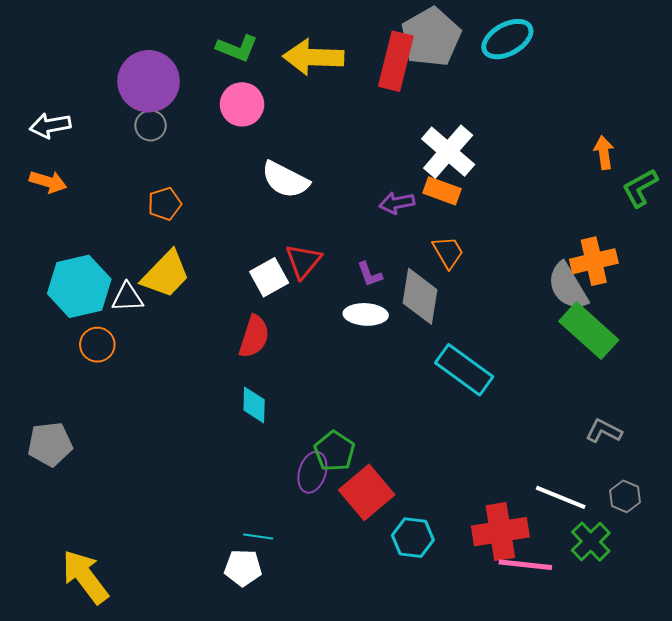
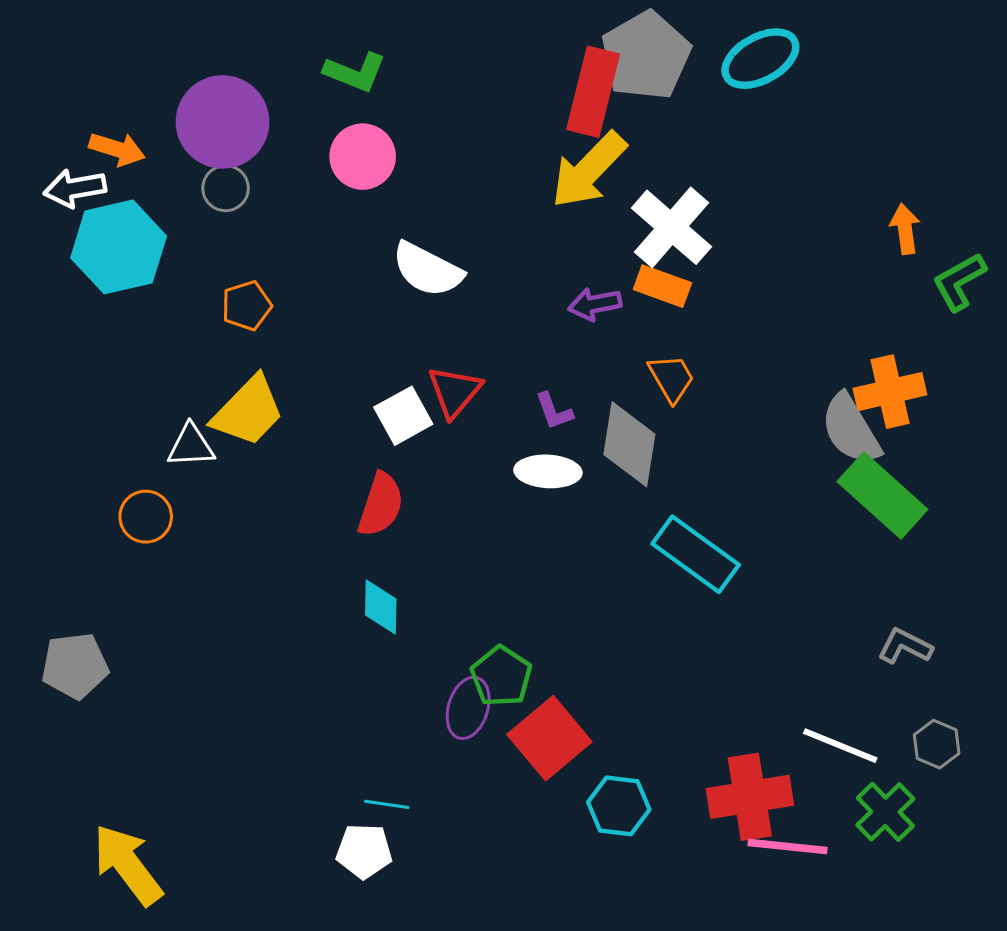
yellow arrow: (313, 57) -> (589, 170), moved, turned -48
orange arrow: (48, 182) -> (117, 149), moved
cyan hexagon: (79, 286) -> (119, 247), moved

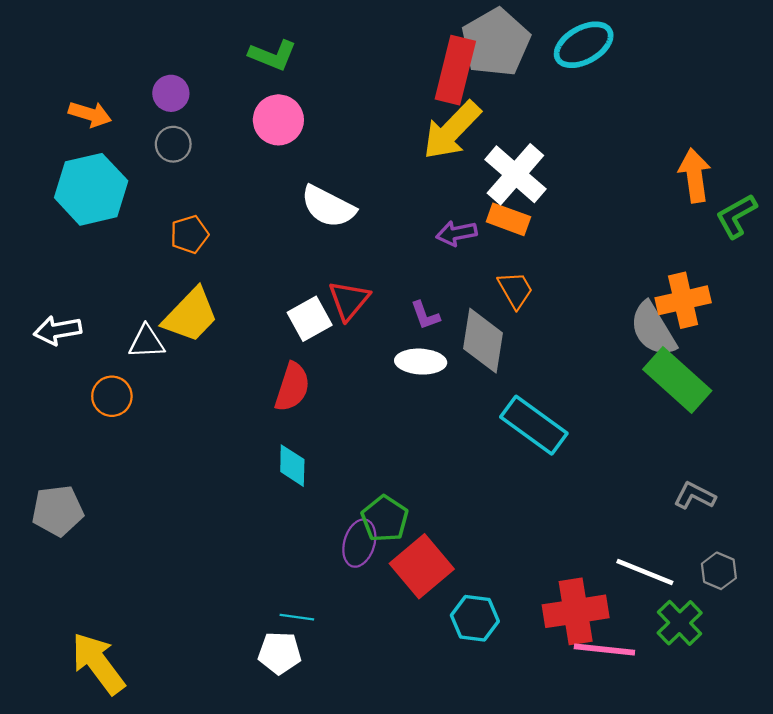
purple circle: (223, 122) -> (171, 93), size x0.5
white arrow: (75, 188) -> (58, 330), moved
orange arrow: (905, 229) -> (695, 175), size x1.4

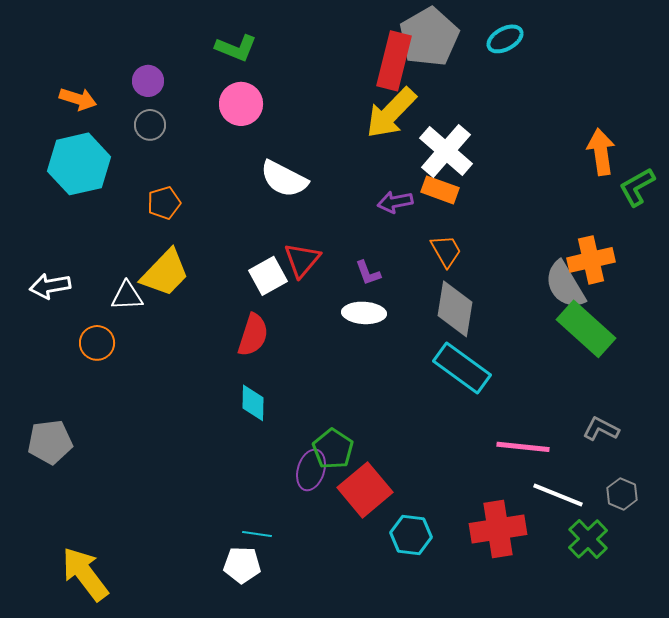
cyan ellipse: (584, 45) -> (505, 39), size x0.7
gray diamond: (483, 341) -> (455, 309), moved
pink line: (604, 649) -> (523, 447), moved

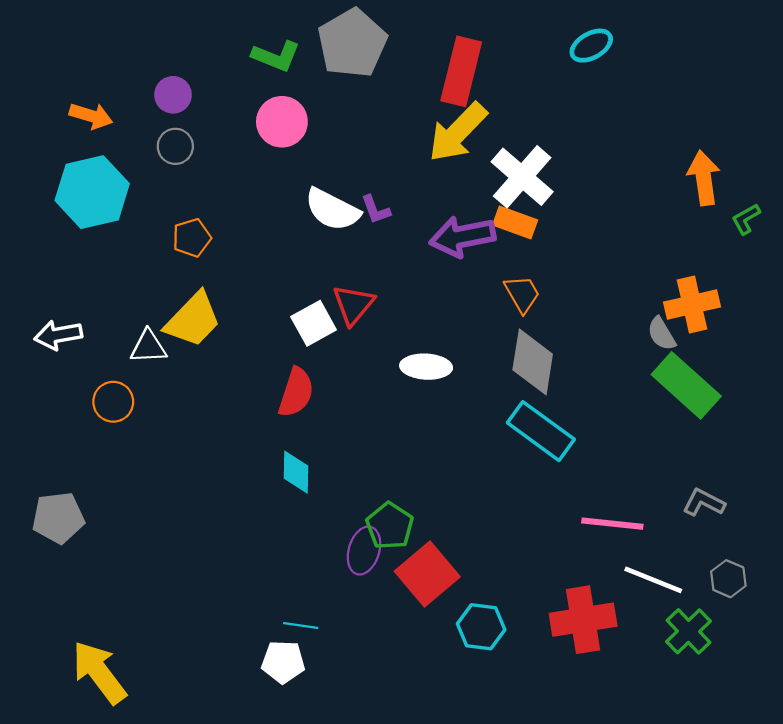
gray pentagon: (429, 37) -> (352, 43), moved
green L-shape: (637, 187) -> (746, 219), size x0.7
purple arrow: (395, 202) -> (462, 237), size x1.6
purple L-shape: (368, 273) -> (376, 210), moved
gray semicircle: (565, 285) -> (662, 334), size x0.6

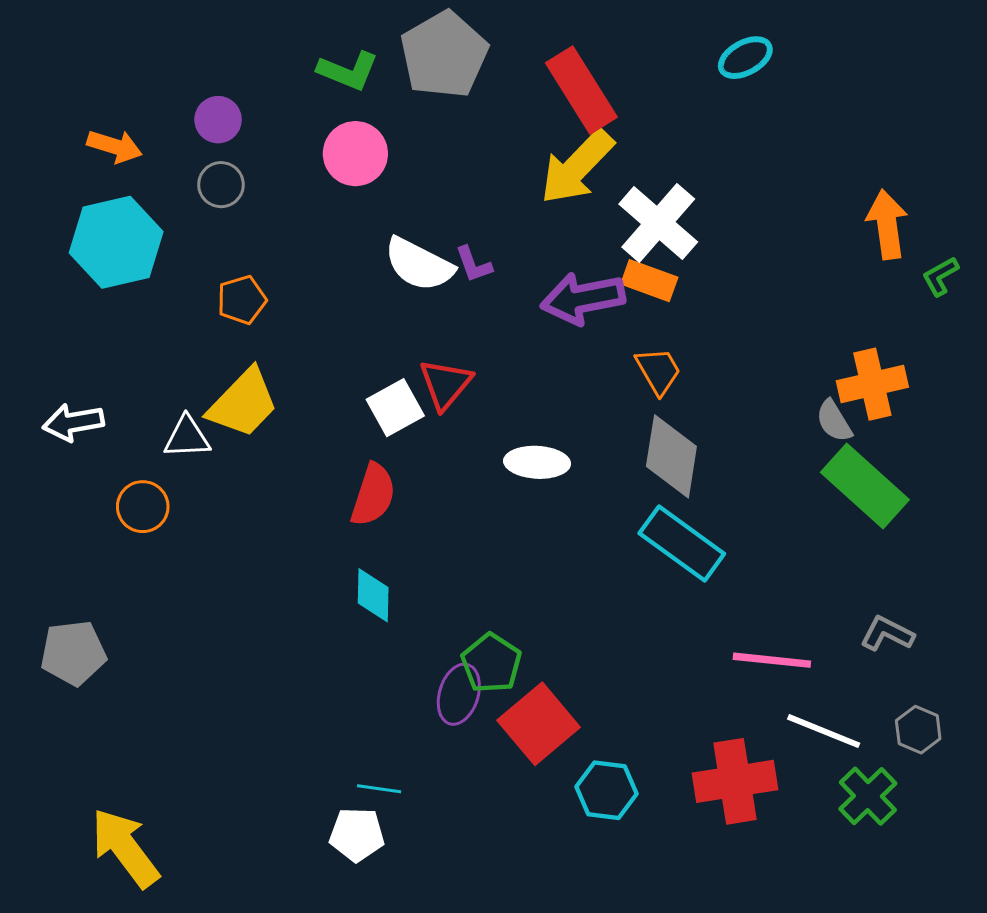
red rectangle: (461, 71) -> (581, 90), turned -46

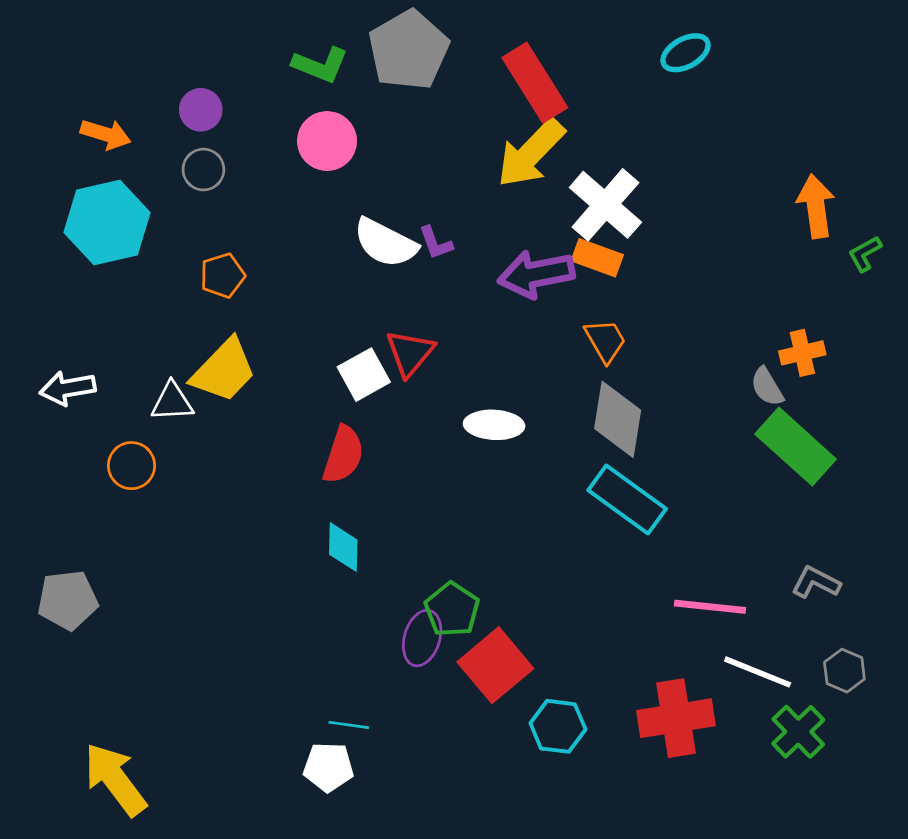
orange cross: (872, 384) -> (802, 353), size x0.7

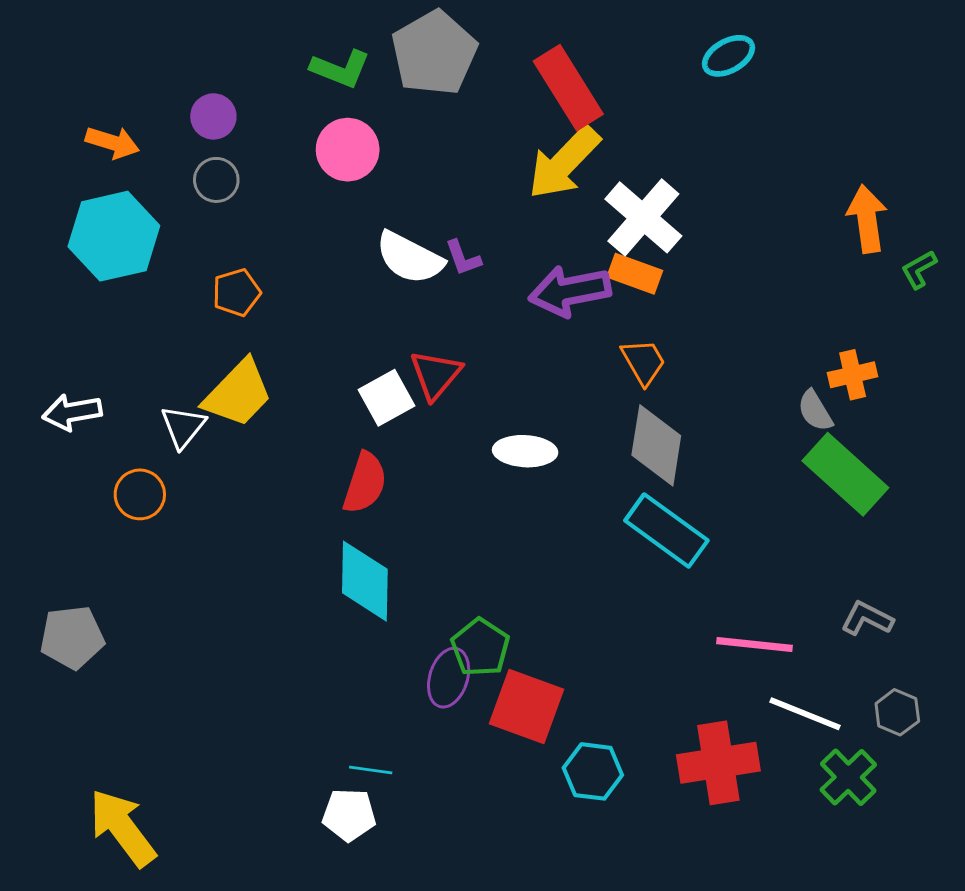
white triangle: (172, 402) -> (183, 427), turned -48
cyan diamond: (343, 547) -> (365, 581), size x1.5
red square: (495, 665) -> (527, 707), turned -30

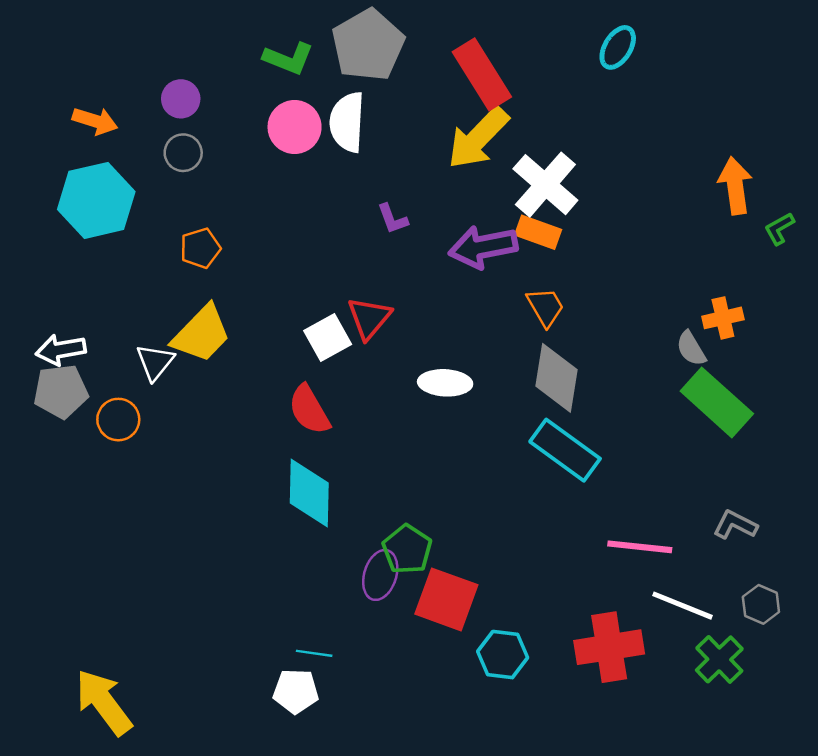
cyan ellipse: (728, 56) -> (618, 47), turned -30
white semicircle: (410, 258) -> (347, 122), moved, turned 66
red semicircle: (365, 483) -> (309, 410), turned 132
gray pentagon: (72, 637) -> (61, 391), moved

